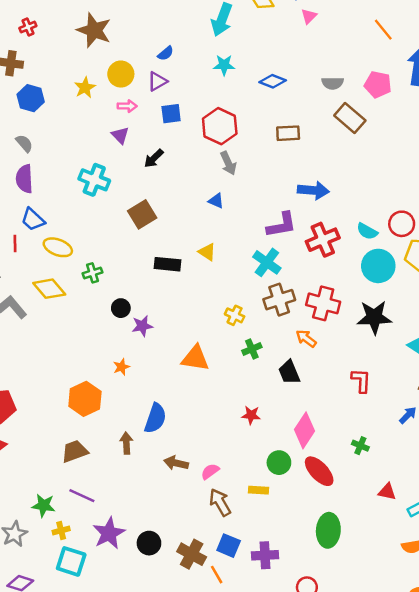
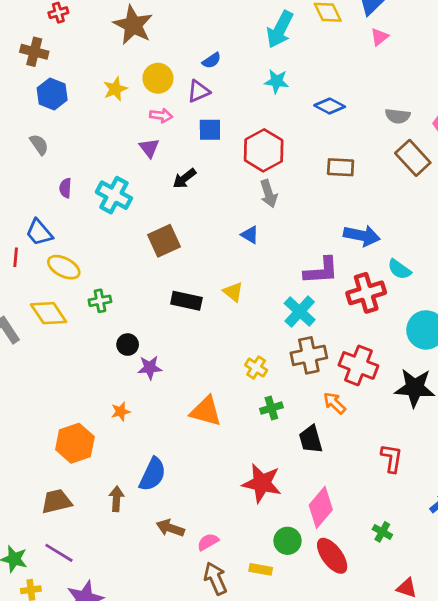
purple semicircle: (24, 179) -> (65, 188), moved, size x0.6
cyan semicircle: (367, 231) -> (399, 269), moved
red star: (251, 415) -> (262, 483), size x1.8

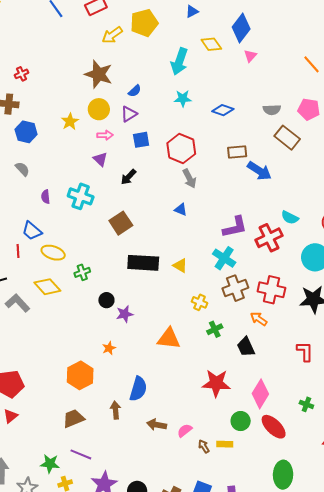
brown star: (133, 25) -> (99, 74), moved
blue arrow: (362, 236) -> (259, 171), moved, turned 30
yellow triangle: (233, 292) -> (180, 266), moved
black rectangle: (186, 301) -> (143, 263), size x1.4
brown arrow: (215, 578) -> (204, 446), moved, size x0.6

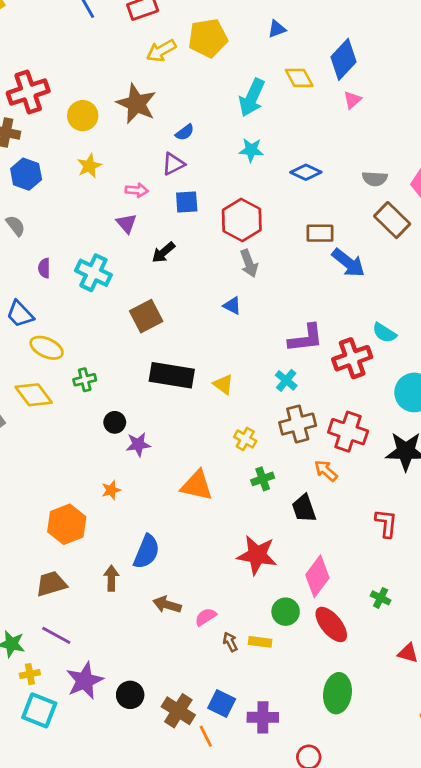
red cross: (22, 74) -> (28, 92), size x2.0
yellow circle: (99, 109) -> (83, 116), moved
cyan cross: (224, 258) -> (286, 380), size x0.7

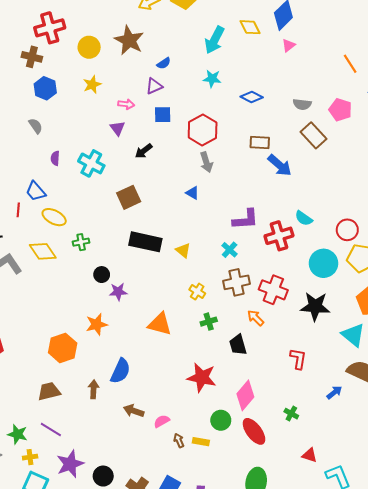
orange star: (111, 490) -> (97, 324), size x1.5

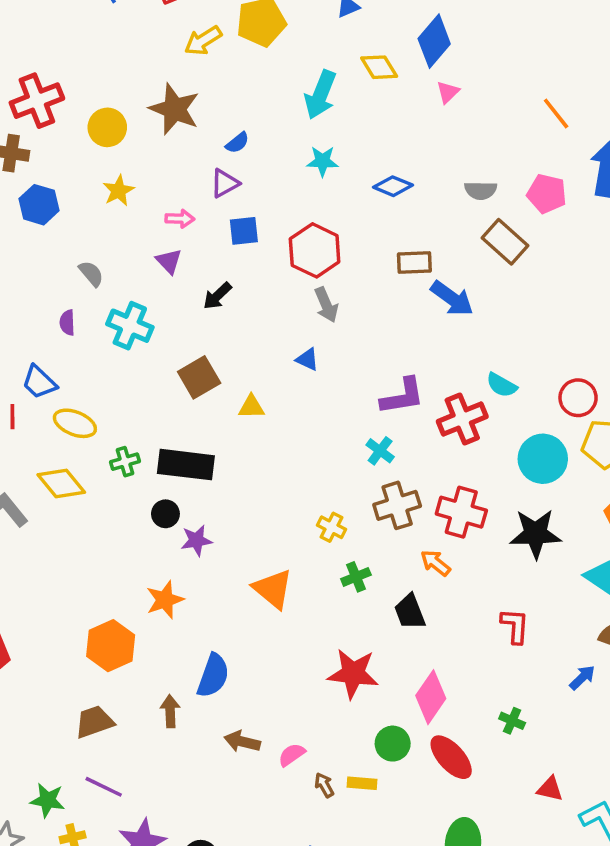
gray semicircle: (36, 126) -> (91, 274), moved
black rectangle: (145, 242) -> (186, 465), moved
yellow triangle: (183, 250) -> (251, 407), moved, turned -35
orange triangle: (160, 324) -> (273, 589), turned 30

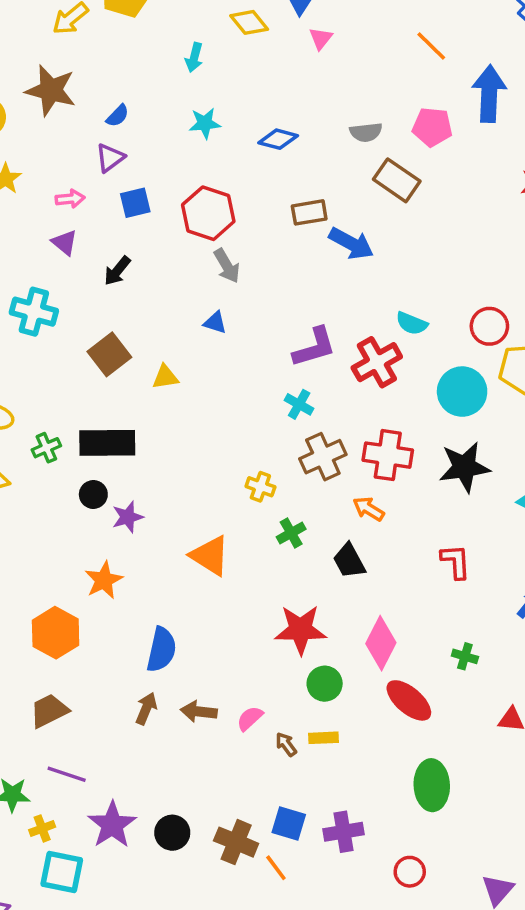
cyan arrow: (320, 95) -> (194, 57), size x0.6
brown arrow: (170, 711) -> (146, 708), moved, turned 32
green circle: (393, 744) -> (325, 684), moved

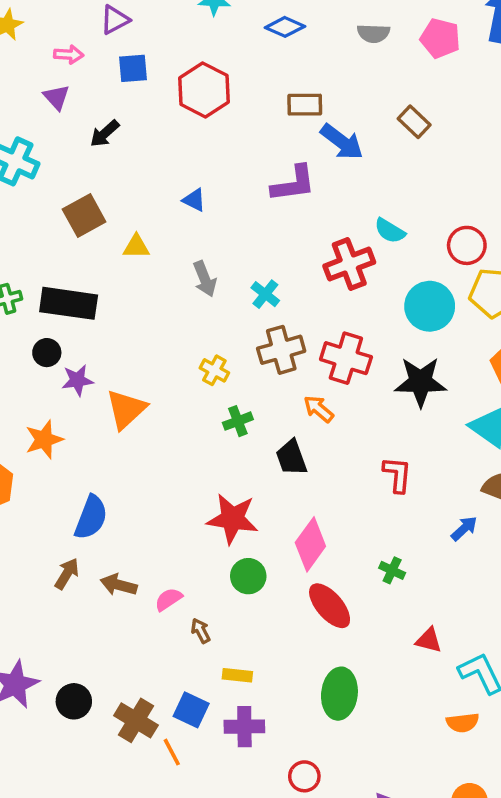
brown rectangle: (397, 180) -> (414, 122), moved, size x0.7
gray arrow: (227, 266) -> (205, 279), moved
purple L-shape: (314, 347) -> (293, 184), moved
orange triangle: (210, 556) -> (126, 409), moved, turned 36
yellow rectangle: (323, 738) -> (237, 675), moved

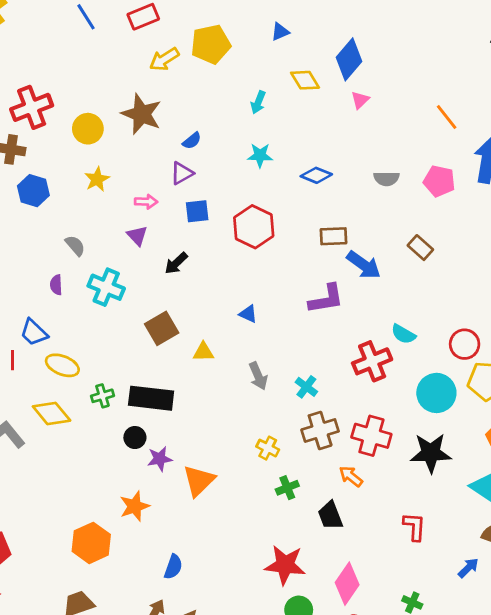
blue semicircle: (91, 517) -> (173, 567), size x0.7

